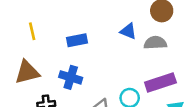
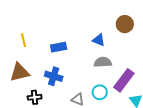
gray semicircle: (155, 43) -> (103, 62), moved
purple rectangle: (160, 83) -> (124, 80), turned -35

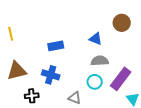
yellow line: (23, 40) -> (11, 34), moved
cyan circle: (100, 92) -> (95, 82), moved

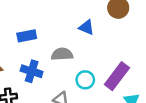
blue rectangle: (56, 46) -> (27, 36), moved
gray semicircle: (100, 61) -> (62, 54), moved

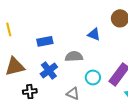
blue cross: (32, 71) -> (49, 70), turned 36

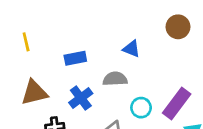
blue triangle: (94, 34) -> (131, 49), moved

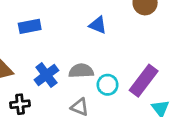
blue rectangle: (75, 58) -> (30, 26), moved
gray semicircle: (115, 79) -> (81, 71), moved

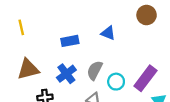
blue rectangle: (30, 26) -> (70, 41), moved
gray semicircle: (81, 71) -> (95, 70), turned -60

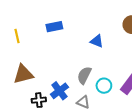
blue rectangle: (70, 41) -> (54, 27), moved
blue cross: (66, 74) -> (59, 91), moved

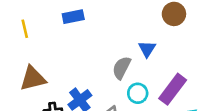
blue triangle: (97, 41) -> (147, 49), moved, turned 40
gray semicircle: (84, 75) -> (122, 68), moved

